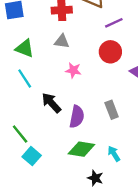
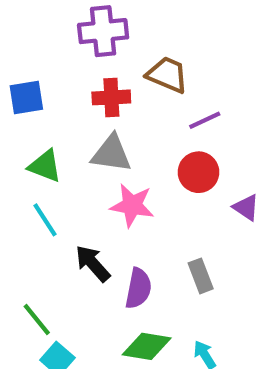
gray triangle: (62, 41) -> (111, 154), size x1.5
pink star: (73, 70) -> (132, 205), size x1.5

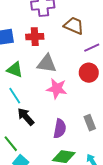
red cross: (111, 97) -> (35, 37), moved
black arrow: (93, 263) -> (26, 117), moved

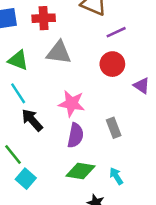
pink star: (57, 89) -> (72, 104), moved

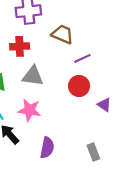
pink star: (72, 104) -> (29, 110), moved
gray rectangle: (114, 128) -> (93, 152), moved

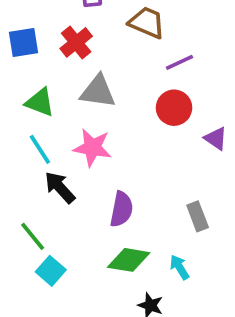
red cross: (20, 46) -> (76, 42), turned -36

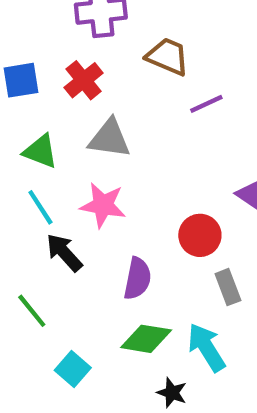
red circle: (174, 108) -> (200, 235), moved
cyan arrow: (179, 267) -> (206, 347), size x1.6
cyan square: (51, 271) -> (73, 369), moved

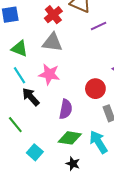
red cross: (84, 80) -> (53, 15), moved
black star: (172, 393) -> (73, 164), moved

